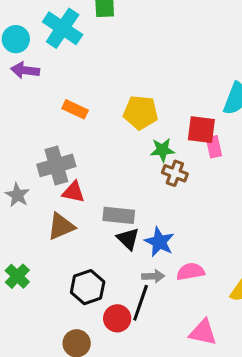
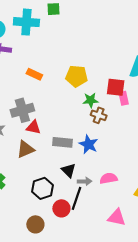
cyan cross: (63, 28) -> (26, 22), turned -30
black triangle: (128, 239) -> (68, 170), moved
blue star: (159, 242) -> (89, 144), moved

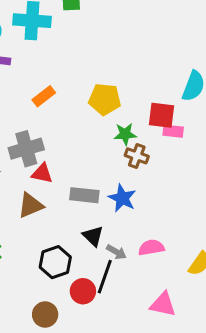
orange rectangle: (34, 74) -> (44, 96), turned -63
pink rectangle: (124, 98) -> (173, 131), turned -72
gray arrow: (85, 181) -> (116, 252), turned 32

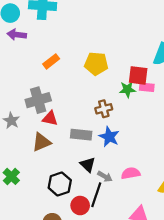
green star: (125, 134) -> (127, 89), moved
brown cross: (137, 156) -> (104, 109), moved, turned -35

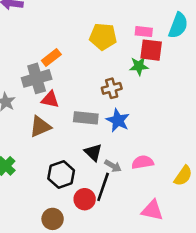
orange rectangle: (51, 61) -> (51, 57), moved
pink rectangle: (147, 87) -> (144, 32), moved

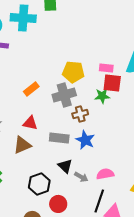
gray cross: (37, 78) -> (64, 95), moved
black line: (103, 187) -> (99, 201), moved

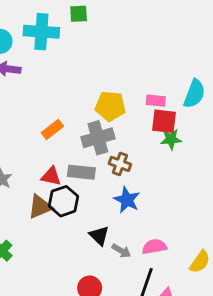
green star: (102, 96) -> (171, 139), moved
brown cross: (80, 114) -> (120, 164), turned 35
gray rectangle: (59, 138) -> (81, 172), moved
black hexagon: (39, 184) -> (63, 201), moved

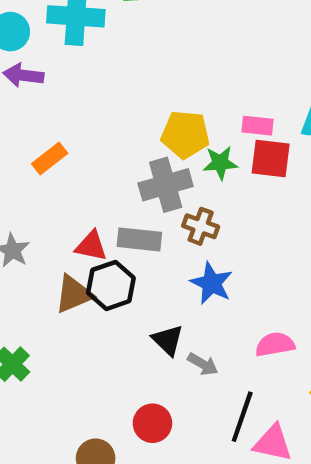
orange rectangle: (52, 130) -> (50, 158), moved
green star: (171, 139) -> (220, 163), moved
pink semicircle: (154, 247) -> (275, 344), moved

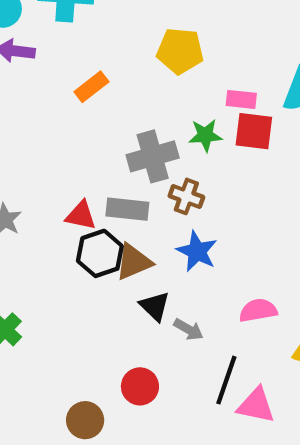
yellow pentagon: (185, 134) -> (180, 51), moved
orange rectangle: (50, 158) -> (91, 87), moved
brown triangle: (74, 294) -> (134, 262), moved

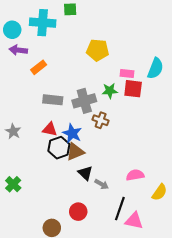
orange rectangle: (91, 87) -> (39, 67), moved
gray rectangle: (127, 209) -> (53, 100), moved
blue star: (197, 251) -> (72, 133), moved

